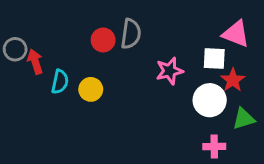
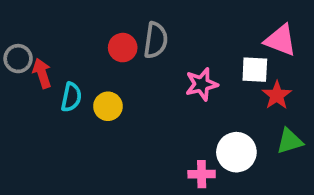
white circle: (210, 100) -> (236, 152), moved
pink cross: (214, 146) -> (202, 174), moved

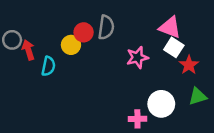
pink triangle: (280, 40) -> (170, 27), moved
white square: (255, 70) -> (174, 47), turned 30
yellow circle: (108, 106) -> (71, 45), moved

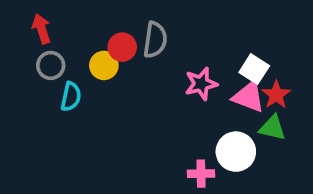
pink triangle: (170, 27) -> (249, 97), moved
gray circle: (12, 40) -> (51, 65), moved
red arrow: (28, 50) -> (42, 29), moved
green triangle: (198, 96) -> (272, 128), moved, turned 30

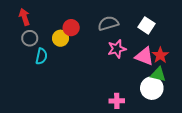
gray semicircle: (155, 40) -> (108, 23), moved, turned -114
white square: (254, 69) -> (147, 25), moved
white circle: (236, 152) -> (152, 88), moved

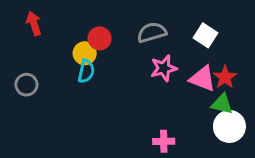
gray circle: (30, 38) -> (26, 85), moved
cyan semicircle: (41, 56) -> (86, 71), moved
white circle: (152, 88) -> (229, 126), moved

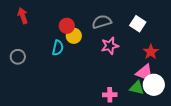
yellow circle: (85, 53) -> (74, 36), moved
pink triangle: (203, 79) -> (145, 73), moved
green triangle: (222, 104) -> (137, 88), moved

